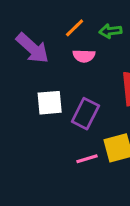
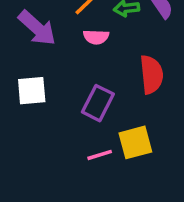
white square: (50, 103) -> (32, 91), moved

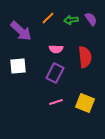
pink semicircle: (96, 37) -> (56, 49), moved
yellow square: (135, 142) -> (85, 103), moved, turned 36

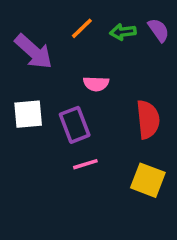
red semicircle: (85, 57) -> (148, 119), moved
purple rectangle: (55, 73) -> (75, 125), moved, turned -48
pink line: (56, 102) -> (85, 164), moved

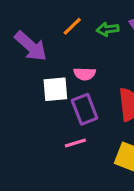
white square: (28, 114) -> (55, 89), moved
purple rectangle: (75, 125) -> (85, 109), moved

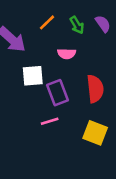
green arrow: (108, 29) -> (77, 25), turned -114
pink semicircle: (85, 74) -> (67, 54), moved

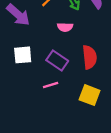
white square: (33, 76) -> (23, 55), moved
purple rectangle: (57, 93) -> (57, 61), turned -35

